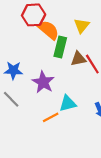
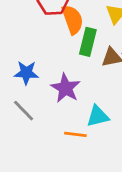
orange semicircle: (48, 30) -> (73, 20), turned 30
orange line: (51, 117) -> (75, 134), turned 35

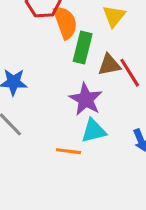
purple star: (66, 88) -> (86, 99), moved

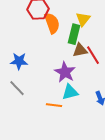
green rectangle: (83, 48) -> (74, 34), moved

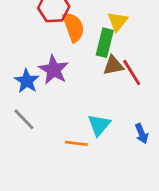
blue star: (19, 61) -> (27, 81), turned 30
purple star: (65, 72) -> (54, 70), moved
cyan triangle: (70, 92) -> (99, 125), turned -36

